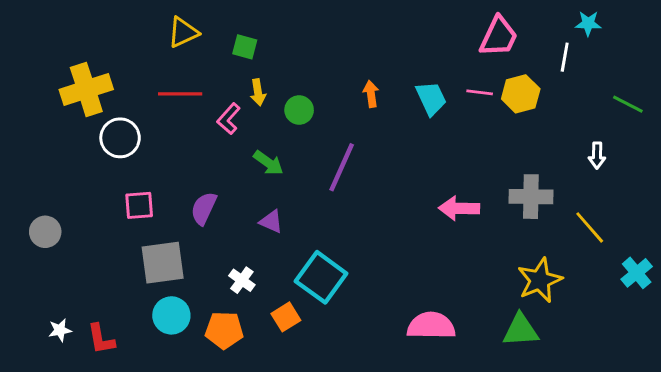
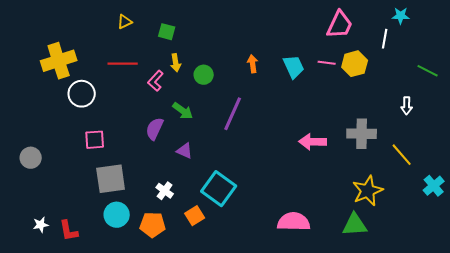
yellow triangle: (183, 32) -> (125, 22), size x0.7
purple semicircle: (204, 208) -> (155, 129), moved

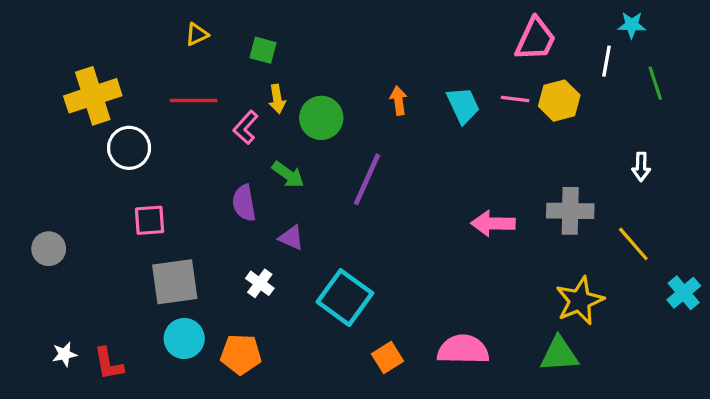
green line: (428, 71) -> (655, 83), moved, turned 45
green circle: (204, 75) -> (321, 118), size x1.4
purple semicircle: (155, 129) -> (244, 203), turned -35
white cross: (165, 191) -> (260, 283), moved
orange square: (195, 216) -> (387, 357), moved

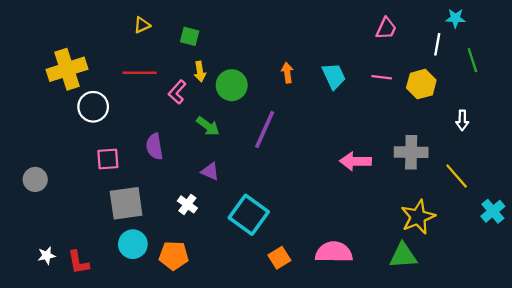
pink trapezoid: (536, 39) -> (386, 28), size x0.7
pink line: (515, 99) -> (382, 77), moved
yellow hexagon: (559, 101) -> (421, 84), moved
purple semicircle: (244, 203) -> (154, 147), moved

